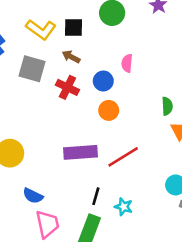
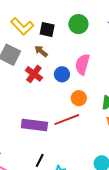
pink semicircle: (127, 63) -> (82, 64), size x1.5
orange circle: (109, 110) -> (79, 98), moved
red line: (123, 157) -> (67, 120), moved

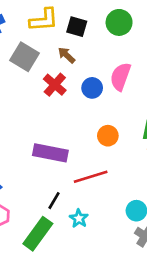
yellow L-shape: (22, 26) -> (44, 20), turned -55
orange circle: (79, 98) -> (108, 136), moved
red line: (67, 120) -> (91, 177), moved

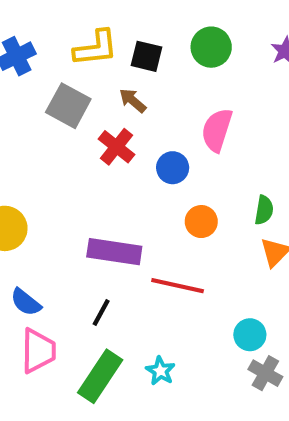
blue circle: (92, 88) -> (173, 168), moved
red line: (91, 177) -> (178, 286), turned 32
black line: (54, 201) -> (101, 312), moved
cyan star: (79, 218) -> (160, 371), moved

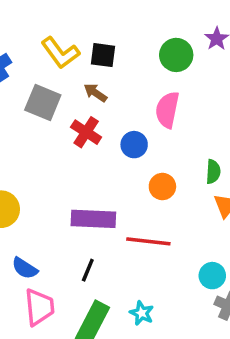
green circle: (211, 47) -> (176, 55), moved
yellow L-shape: (96, 48) -> (60, 53), turned 66

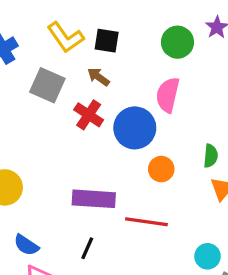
blue circle: (134, 145) -> (135, 128), size x1.6

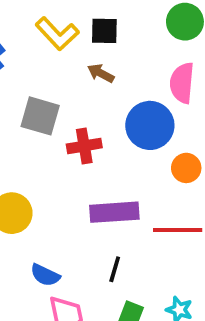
gray square: (47, 85) -> (40, 116), moved
red cross: (89, 115) -> (84, 146), moved, turned -36

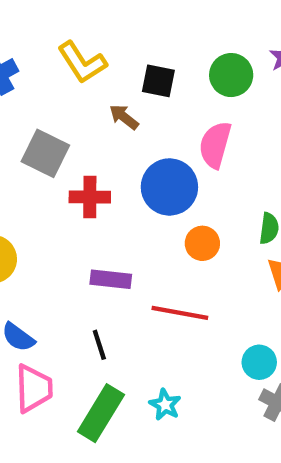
black square: (104, 31) -> (158, 81), moved
purple rectangle: (114, 212) -> (111, 279), size x0.7
black line: (115, 269) -> (99, 345), turned -44

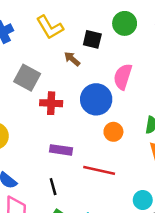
green circle: (231, 75) -> (125, 23), moved

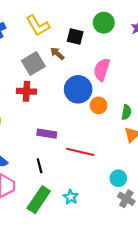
gray square: (27, 78) -> (33, 63), moved, turned 30
red cross: (51, 103) -> (26, 91), moved
orange circle: (113, 132) -> (99, 105), moved

